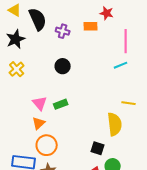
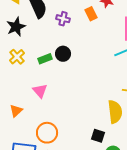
orange rectangle: (91, 26) -> (91, 14), turned 64
green rectangle: (61, 104) -> (45, 59), moved
orange triangle: (39, 123) -> (16, 111), moved

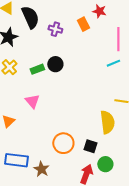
orange circle: (47, 133) -> (63, 143), moved

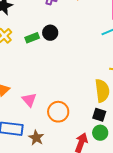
pink triangle: (32, 101) -> (29, 100), moved
black square: (90, 146) -> (99, 115), moved

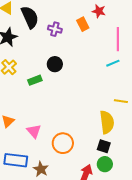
green rectangle: (32, 38) -> (35, 80), moved

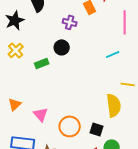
purple cross: (55, 29) -> (70, 22), moved
cyan line: (113, 63) -> (113, 54), moved
black square: (104, 146) -> (97, 129), moved

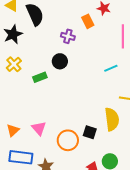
orange triangle: (15, 104) -> (13, 130), moved
black square: (97, 129) -> (90, 132), moved

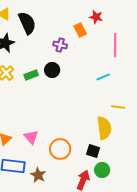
green rectangle: (40, 77) -> (31, 75), moved
black square: (90, 132) -> (93, 151), moved

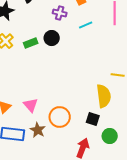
cyan line: (103, 77) -> (86, 25), moved
green circle: (102, 170) -> (110, 136), moved
brown star: (38, 175) -> (38, 130), moved

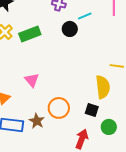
black circle: (52, 38) -> (70, 29), moved
green rectangle: (31, 43) -> (30, 34), size x1.5
pink triangle: (31, 105) -> (32, 80), moved

